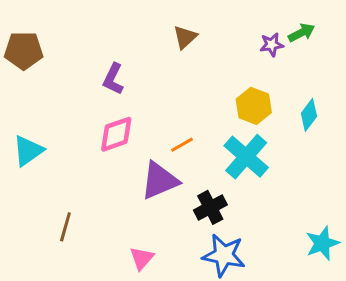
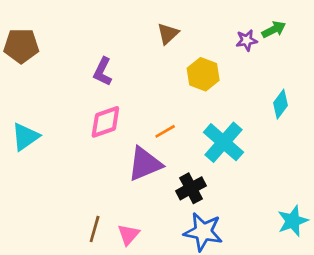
yellow hexagon: (254, 106) -> (203, 74), moved
brown line: (65, 227) -> (95, 229), moved

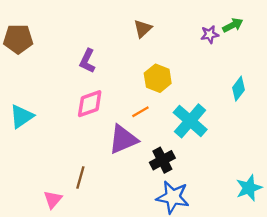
yellow hexagon: (203, 74) -> (158, 78), moved
brown line: (95, 229) -> (80, 178), moved
pink triangle: (128, 234) -> (53, 199), moved

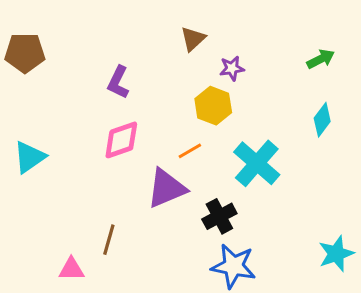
green arrow: (233, 25) -> (321, 59), moved
purple star: (210, 34) -> (232, 68), moved
pink triangle: (53, 199) -> (71, 269), turned 48

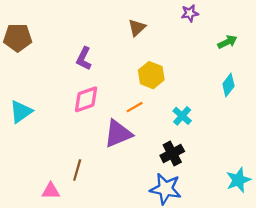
purple star: (232, 68) -> (190, 13), moved
cyan cross: (257, 163) -> (182, 116), size x0.6
black cross: (219, 216) -> (172, 153), moved

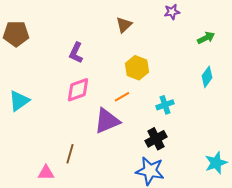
cyan cross: (182, 116) -> (165, 105), turned 30

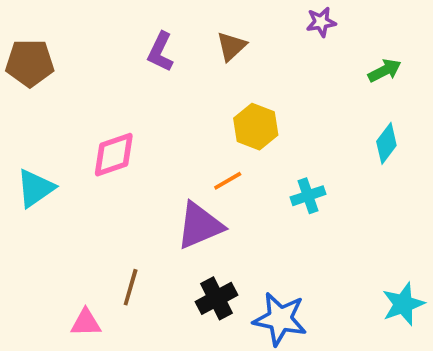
purple L-shape: (76, 53) -> (160, 52), moved
pink diamond: (78, 90) -> (114, 155), moved
black cross: (156, 139) -> (216, 298), moved

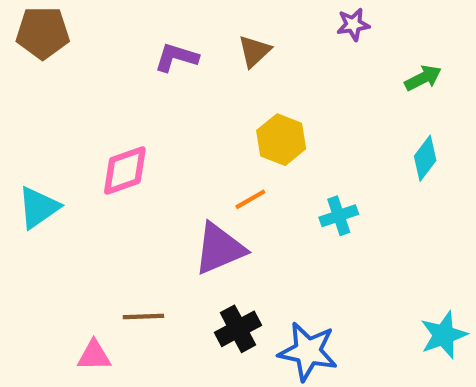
purple L-shape: (160, 52) -> (176, 57), turned 81
brown pentagon: (30, 63) -> (43, 33), moved
brown line: (131, 287) -> (143, 316), turned 72

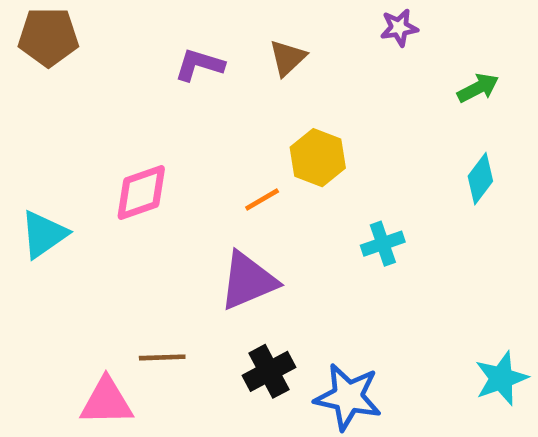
orange line: (250, 199) -> (262, 199), moved
pink triangle: (94, 356) -> (106, 402), size x1.4

